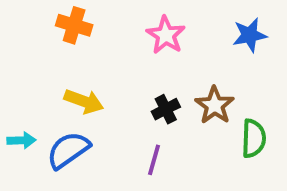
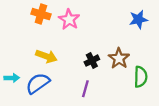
pink star: (166, 35) -> (69, 19), moved

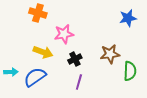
pink star: (69, 19) -> (64, 34), moved, turned 30
brown star: (119, 58) -> (110, 54), turned 30
black cross: (92, 61) -> (75, 59), moved

